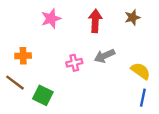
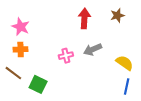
pink star: (51, 19) -> (21, 27), moved, turned -30

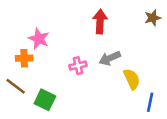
brown star: (117, 15) -> (153, 18), moved
pink star: (21, 27) -> (39, 39), moved
yellow semicircle: (125, 63) -> (132, 79), moved, turned 30

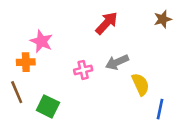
red arrow: (100, 22) -> (107, 23), turned 40
brown line: (16, 86) -> (17, 92), turned 30

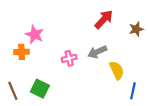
brown star: (163, 19) -> (136, 29), moved
red arrow: (107, 23) -> (104, 19), moved
brown line: (17, 92) -> (13, 91), moved

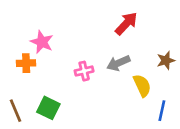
brown star: (136, 29) -> (166, 60), moved

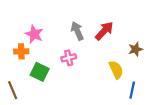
red arrow: (126, 24) -> (104, 31), moved
gray arrow: (118, 63) -> (77, 31), moved, turned 90
green square: (48, 108) -> (40, 72), moved

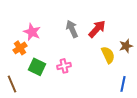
orange cross: (21, 51) -> (20, 48), turned -32
pink cross: (69, 58) -> (64, 66), moved
yellow semicircle: (116, 70) -> (108, 55), moved

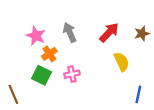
gray arrow: (72, 29) -> (70, 32), moved
brown star: (126, 46) -> (142, 34), moved
orange cross: (20, 48) -> (49, 54), moved

